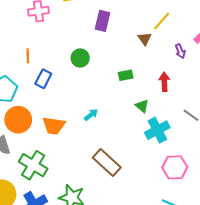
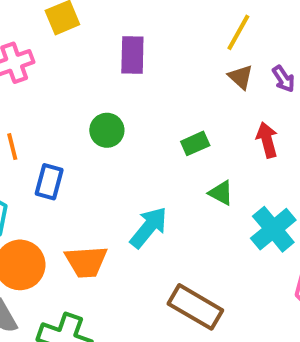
brown triangle: (145, 39) -> (241, 77), moved
green triangle: (142, 106) -> (221, 193), moved
cyan arrow: (91, 115) -> (149, 227), size x1.6

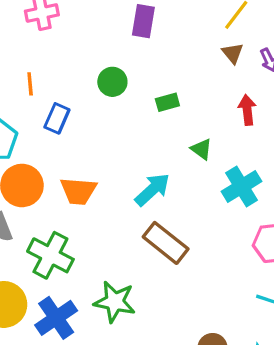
green rectangle: (195, 143) -> (167, 102), moved
cyan arrow: (149, 227) -> (152, 190), moved

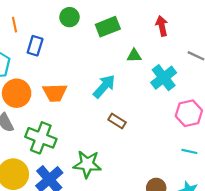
green rectangle: (167, 102) -> (108, 27), size x1.5
green triangle: (202, 149) -> (134, 56), turned -32
brown rectangle: (166, 243) -> (117, 121), size x0.6

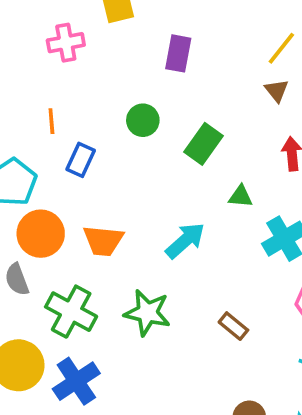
green rectangle: (108, 27) -> (204, 144), turned -40
brown rectangle: (117, 121) -> (233, 326), moved
green star: (87, 164) -> (147, 313), moved

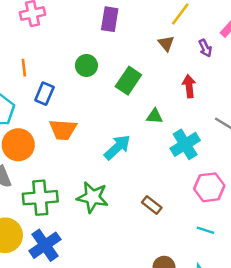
brown triangle: (277, 91) -> (166, 43), moved
orange trapezoid: (103, 241) -> (63, 130), moved
green cross: (71, 312) -> (40, 198), turned -32

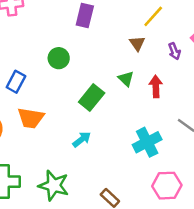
green rectangle: (128, 81) -> (92, 98), moved
green triangle: (155, 116) -> (126, 79), moved, turned 35
cyan arrow: (117, 147) -> (82, 139), size x0.7

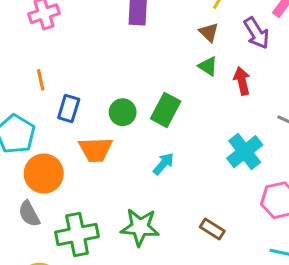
purple arrow: (174, 51) -> (256, 33), size x1.5
green circle: (59, 58) -> (123, 112), moved
green triangle: (126, 79) -> (208, 66), moved

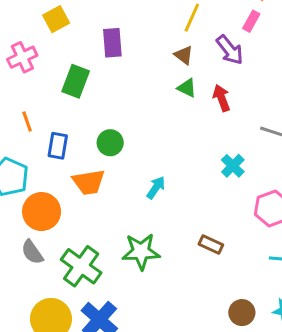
green rectangle: (166, 110) -> (76, 81), moved
cyan cross: (245, 152) -> (233, 166), size x0.7
green cross: (77, 234) -> (81, 266), turned -36

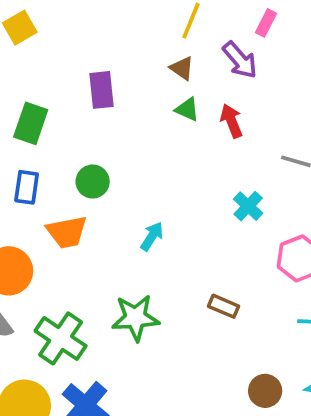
purple rectangle: (112, 43) -> (101, 90), moved
green rectangle: (76, 81) -> (31, 123), moved

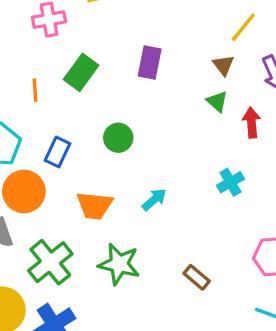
blue rectangle: (27, 187) -> (58, 152), moved
cyan cross: (248, 206) -> (230, 182), moved
orange trapezoid: (67, 232) -> (95, 205), moved

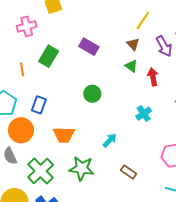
purple rectangle: (150, 63) -> (89, 47), turned -66
green circle: (118, 138) -> (92, 94), moved
cyan arrow: (154, 200) -> (110, 140), moved

